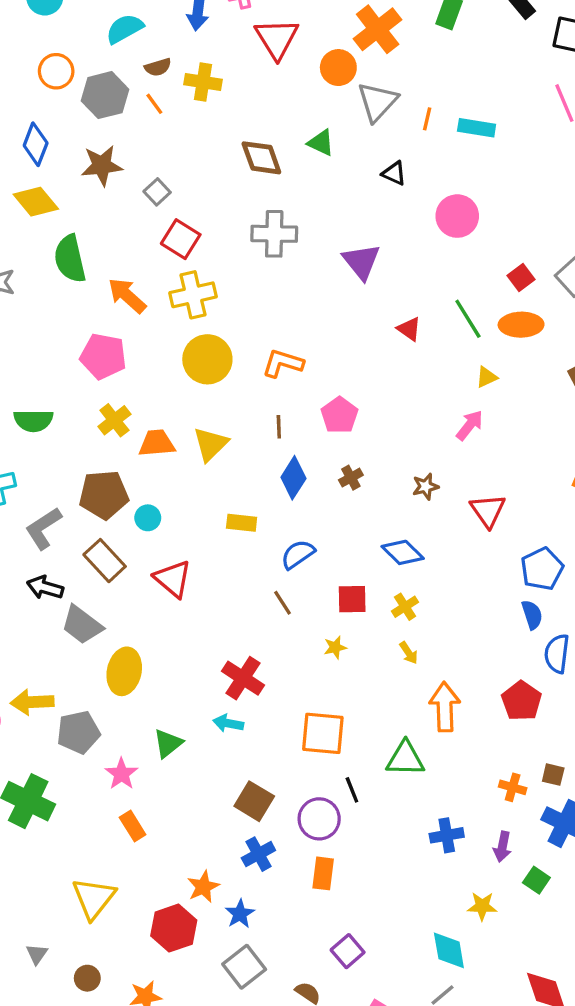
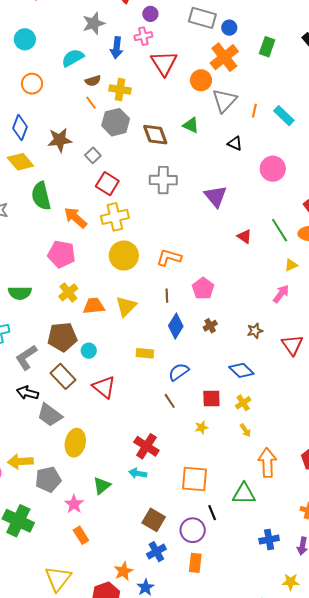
gray hexagon: (105, 95) -> (116, 122), moved
cyan rectangle: (477, 128) -> (284, 116), turned 35

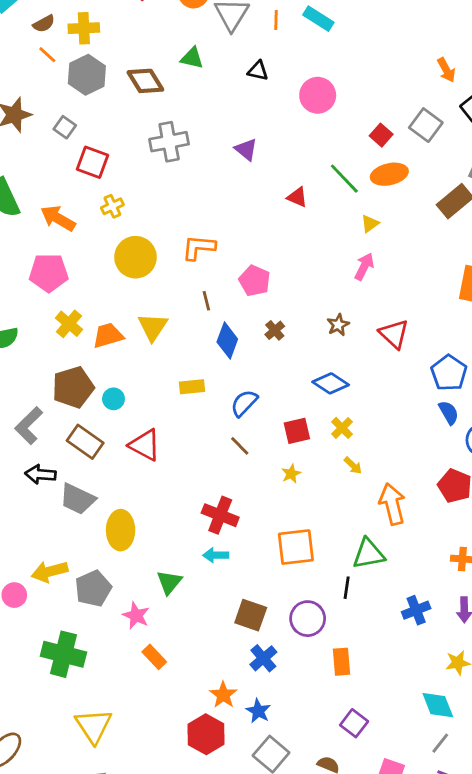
purple triangle: (216, 196) -> (246, 149), size x0.7
yellow cross: (115, 217) -> (112, 206), size x0.6
black line: (212, 513) -> (347, 588), moved, turned 42
orange rectangle: (195, 563) -> (342, 662), moved
yellow triangle: (58, 579) -> (94, 726), moved

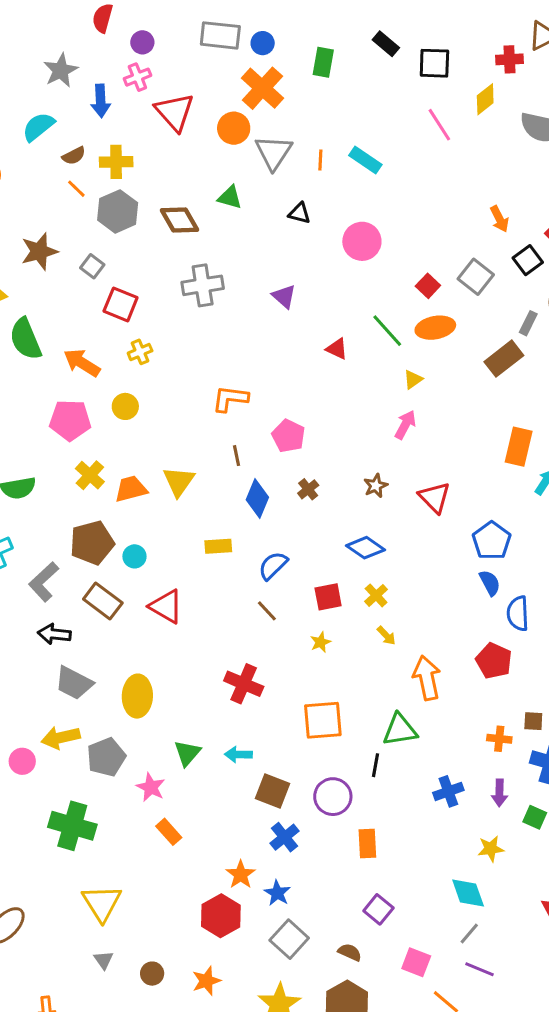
yellow circle: (135, 257) -> (125, 406), moved, size x0.6
gray trapezoid: (77, 499) -> (74, 683), moved
cyan arrow: (216, 555) -> (238, 754), moved

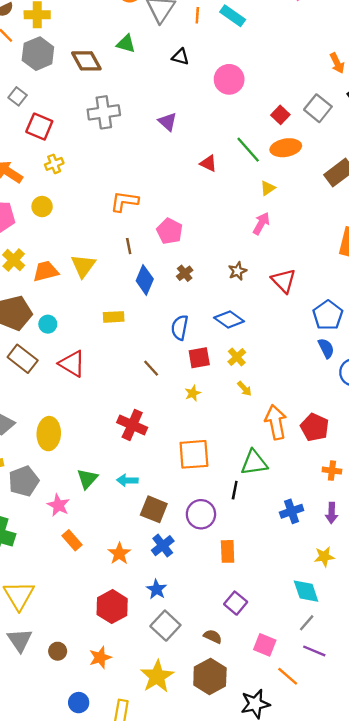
blue semicircle: (273, 566) -> (180, 327), moved, turned -35
red pentagon: (494, 661) -> (315, 427), moved
orange star: (241, 875) -> (119, 553), moved
gray triangle: (104, 960) -> (20, 640), size x1.6

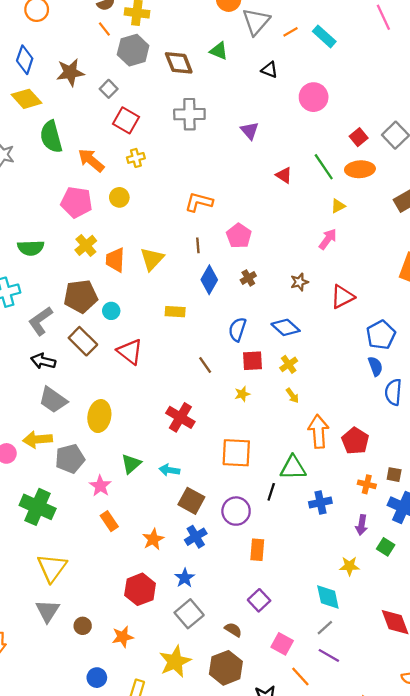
orange line: (197, 15) -> (290, 32), turned 49
orange trapezoid: (46, 271) -> (115, 260), turned -80
red triangle: (284, 281) -> (342, 297), turned 40
blue cross: (292, 511) -> (320, 502), moved

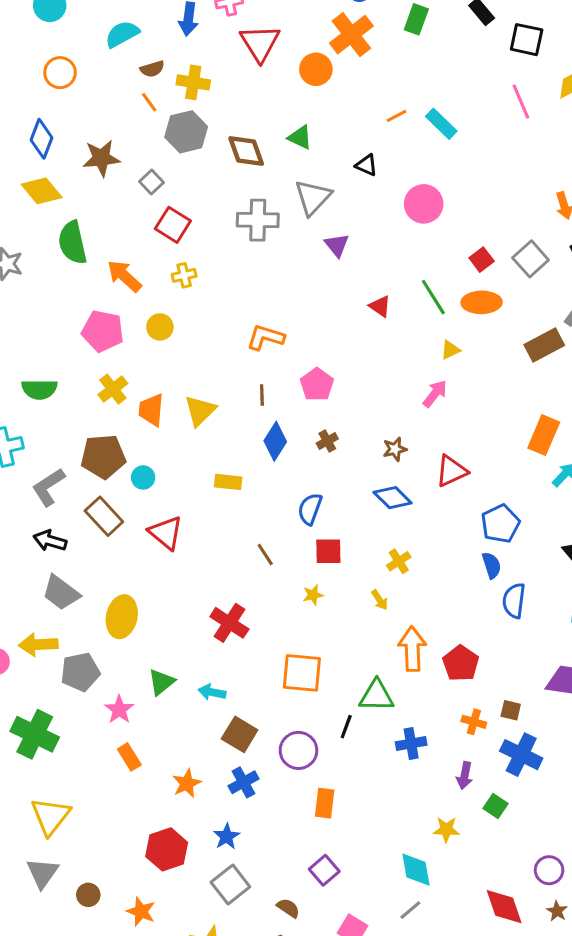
gray triangle: (256, 22) -> (313, 197), moved
blue diamond: (286, 327) -> (393, 498), moved
yellow cross: (289, 364) -> (399, 561), moved
orange star: (123, 637) -> (141, 912), turned 30

